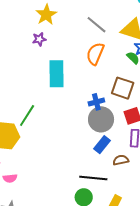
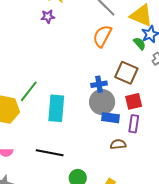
cyan rectangle: (57, 74) -> (56, 108), moved
blue rectangle: (102, 145) -> (110, 118), moved, turned 54
black line: (93, 178) -> (50, 153), moved

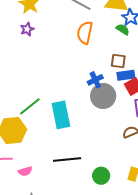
brown square: (126, 73) -> (118, 61), size x0.7
green line: (29, 91) -> (30, 106), turned 30
blue rectangle: (110, 118) -> (126, 75), moved

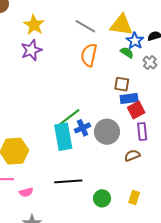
purple star: (27, 29) -> (31, 50), size x1.5
blue cross: (95, 80) -> (83, 128), moved
gray circle: (103, 96) -> (107, 132), moved
green line: (30, 106) -> (70, 117), moved

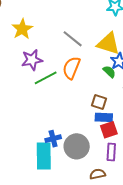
purple star: (31, 50) -> (32, 60), moved
green line: (70, 117) -> (46, 78), moved
cyan rectangle: (63, 137) -> (44, 156), moved

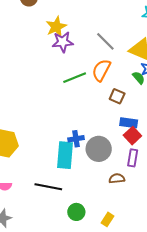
purple star: (32, 60) -> (63, 42), moved
brown square: (99, 102) -> (117, 96), moved
red square: (109, 130) -> (132, 136), turned -30

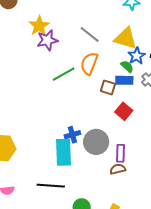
blue rectangle: (129, 123) -> (124, 80), moved
red square: (132, 136) -> (124, 111), moved
purple rectangle: (133, 158) -> (121, 153), moved

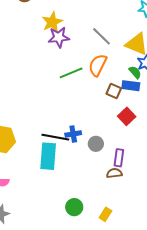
gray circle: (96, 142) -> (96, 144), size x0.6
cyan rectangle: (63, 152) -> (48, 156), moved
black line: (51, 186) -> (55, 137), moved

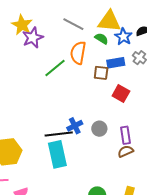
green semicircle: (135, 72) -> (101, 39), moved

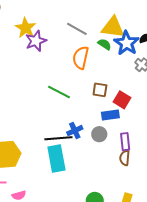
blue star: (123, 37) -> (127, 43), size x1.4
blue rectangle: (116, 63) -> (110, 115), moved
green line: (55, 68) -> (59, 92), moved, turned 65
brown square: (101, 73) -> (100, 90), moved
brown semicircle: (126, 151) -> (125, 158), turned -63

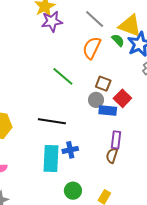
blue cross: (75, 131) -> (70, 150), moved
gray circle: (99, 134) -> (96, 100), moved
cyan rectangle: (56, 158) -> (51, 158), moved

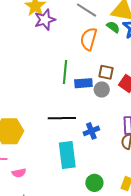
green line: (63, 76) -> (65, 72), turned 65
blue rectangle: (108, 110) -> (83, 83), moved
blue cross: (70, 150) -> (91, 131), moved

